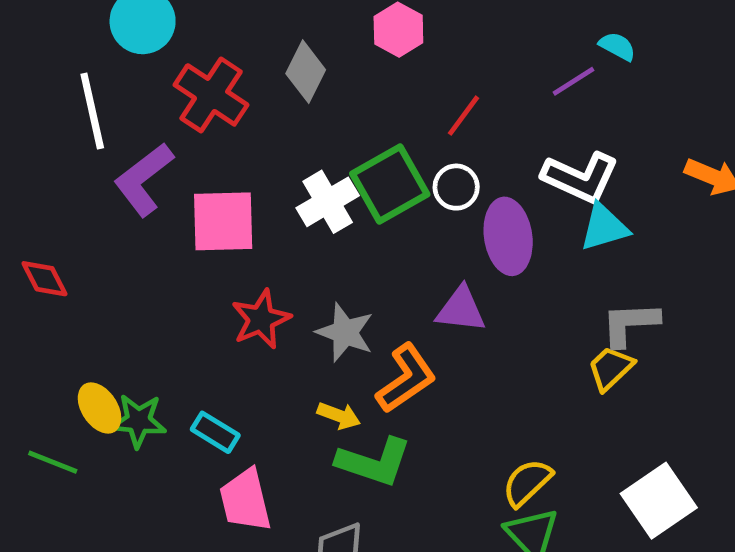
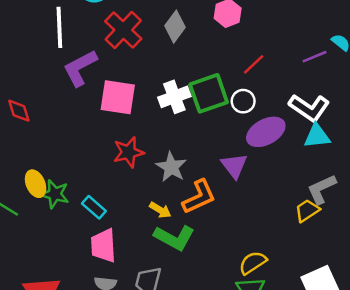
purple ellipse: (508, 236) -> (266, 132), turned 60
purple triangle: (461, 309) -> (234, 166), turned 36
gray L-shape: (630, 324) -> (321, 189), turned -32

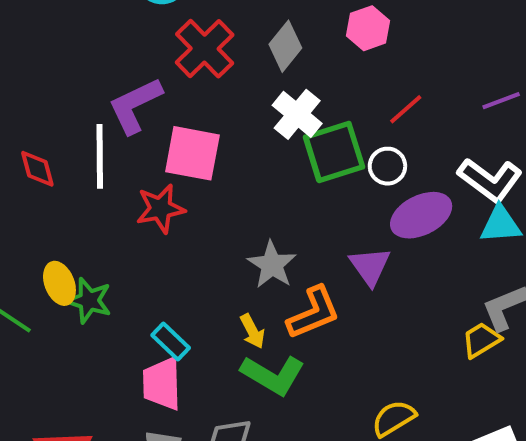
white line: (59, 27) -> (100, 156), moved
white cross: (174, 97) -> (297, 114), moved, turned -32
red star: (128, 152) -> (160, 209), moved
cyan rectangle: (94, 207) -> (171, 341), moved
yellow arrow: (160, 210) -> (252, 331), turned 30

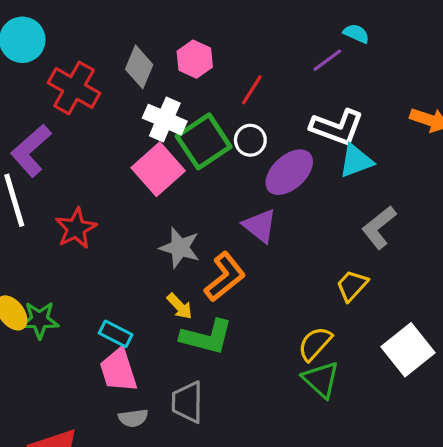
pink hexagon: (368, 28) -> (195, 59), moved
pink square: (192, 153) -> (158, 169), moved, turned -36
yellow trapezoid: (481, 340) -> (352, 286), moved

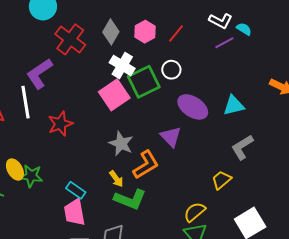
red line: (252, 90) -> (176, 34), moved
white L-shape: (337, 127) -> (221, 21), moved, size x0.7
white circle: (250, 140) -> (171, 70), moved
purple ellipse: (289, 172) -> (193, 107), turned 68

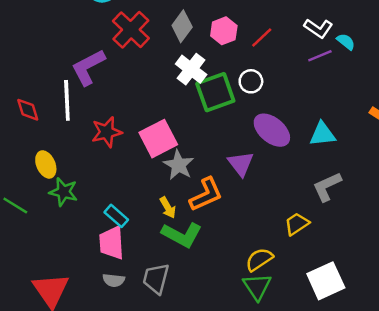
pink square: (114, 95) -> (158, 139), moved
yellow ellipse: (15, 170) -> (46, 164), moved

